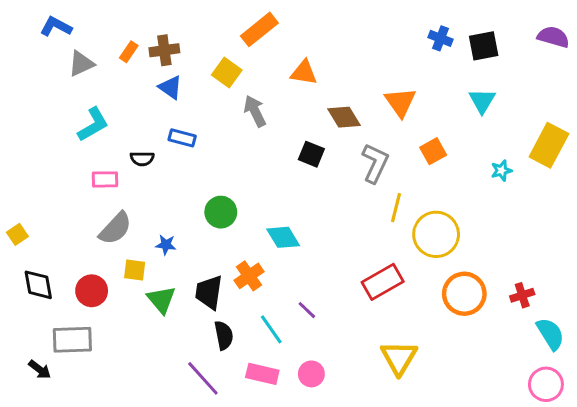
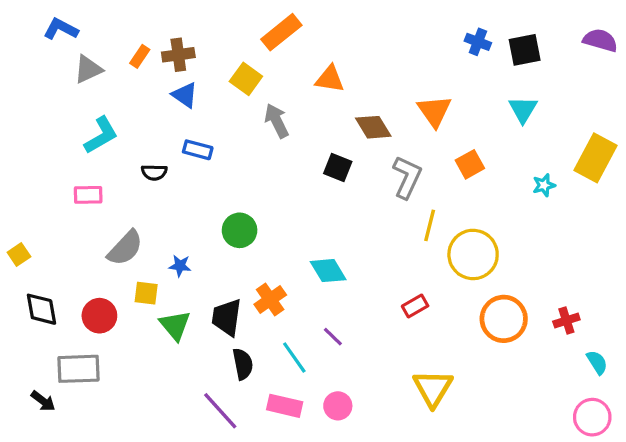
pink rectangle: (105, 179) -> (88, 195), moved
cyan diamond: (283, 237) -> (328, 271), moved
red rectangle: (383, 282) -> (415, 306), size x0.6
cyan semicircle: (550, 334) -> (597, 362), size x0.7

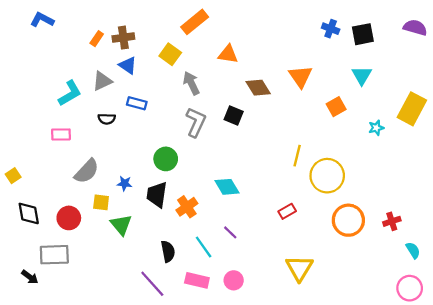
gray triangle: (88, 69) -> (102, 81), moved
orange square: (470, 164) -> (336, 107), moved
gray L-shape: (407, 177) -> (196, 122), moved
black trapezoid: (227, 317) -> (157, 195), moved

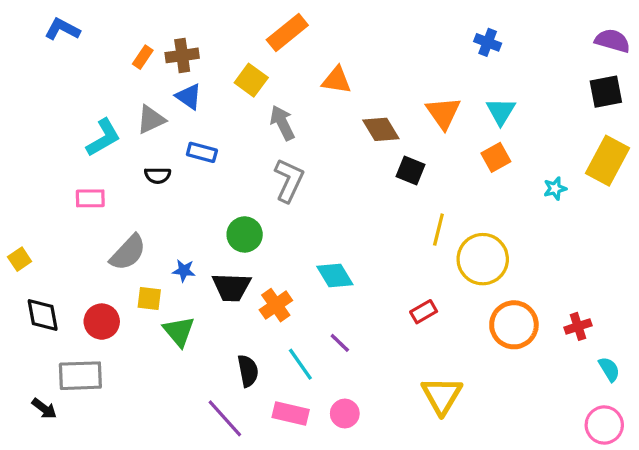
black square: (363, 34) -> (606, 92), moved
cyan triangle: (362, 75) -> (501, 111), moved
black square: (234, 115) -> (410, 170), moved
black trapezoid: (157, 195) -> (231, 287), turned -96

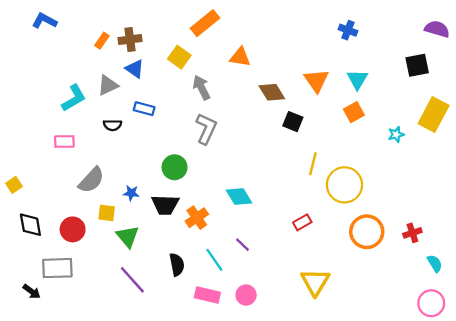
black square: (606, 92) -> (417, 65), moved
purple line: (225, 418) -> (132, 280), moved

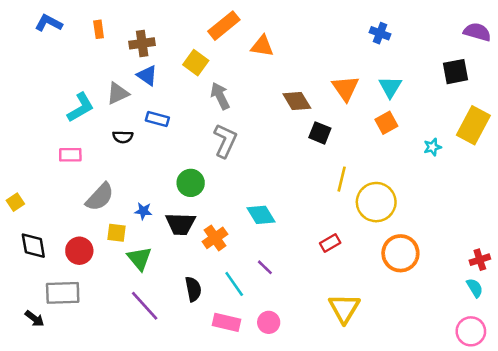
orange rectangle: (102, 41) -> (99, 29), moved, turned -42
orange triangle: (240, 57) -> (262, 46), moved
red cross: (412, 233) -> (480, 260), moved

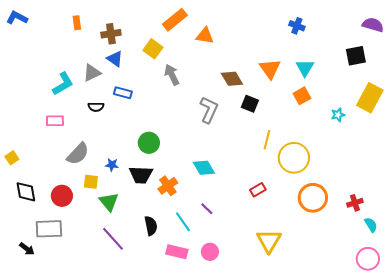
blue L-shape: (49, 23) -> (17, 18), moved
gray L-shape: (225, 141) -> (209, 110), moved
red cross: (480, 260) -> (355, 203), moved

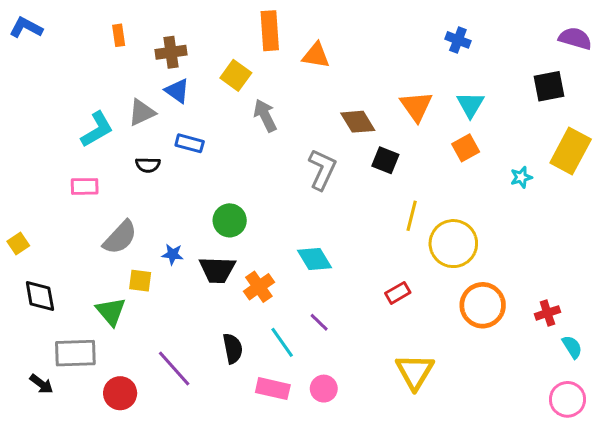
orange rectangle: (175, 20) -> (270, 31), turned -55
red circle: (62, 196) -> (120, 393), moved
green triangle: (109, 202) -> (111, 311), moved

